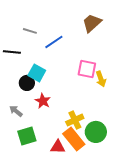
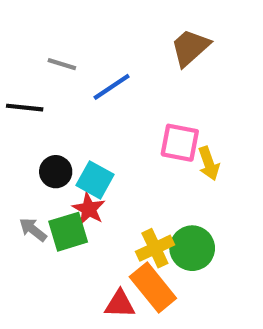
cyan square: (37, 73) -> (95, 180), moved
green circle: (96, 132) -> (192, 248), moved
green square: (27, 136) -> (68, 232), moved

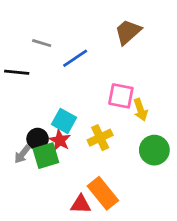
black circle: (56, 172) -> (38, 139), moved
gray arrow: (33, 230) -> (22, 154), turned -90
yellow cross: (155, 248) -> (100, 138), moved
green circle: (192, 248) -> (154, 150), moved

